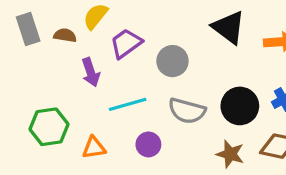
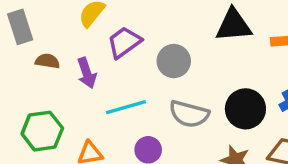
black triangle: (229, 27) -> (233, 25), turned -42
brown semicircle: (65, 35) -> (47, 61), moved

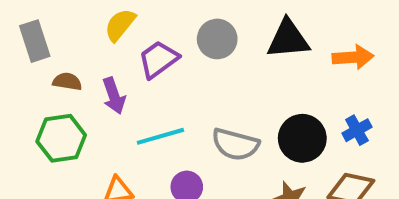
gray circle: (174, 61) -> (217, 39), moved
green hexagon: (42, 131) -> (61, 138), moved

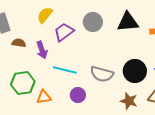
cyan line: (160, 136) -> (65, 70), turned 30
green hexagon: (61, 138) -> (23, 83), moved

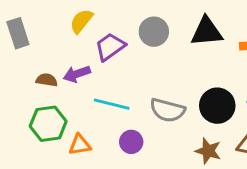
brown semicircle: (19, 43) -> (47, 80), moved
purple arrow: (42, 50) -> (77, 74), turned 90

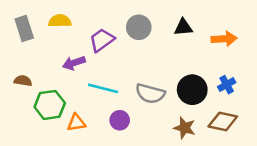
yellow semicircle: (81, 21) -> (60, 21), moved, turned 50
black triangle: (207, 32) -> (183, 27), size x0.7
brown semicircle: (47, 80) -> (23, 81), moved

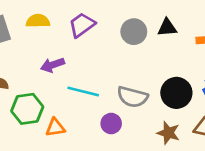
gray circle: (139, 27) -> (134, 32), moved
purple trapezoid: (102, 40) -> (82, 25), moved
purple circle: (120, 120) -> (111, 124), moved

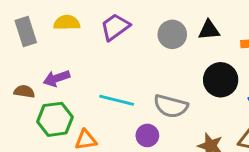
purple arrow: (53, 65) -> (57, 78), moved
black circle: (176, 93) -> (221, 80), moved

